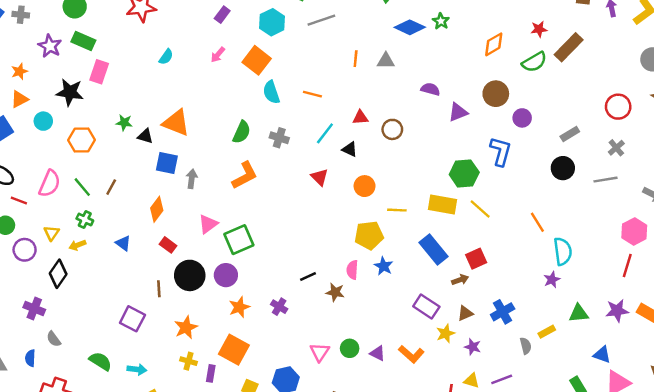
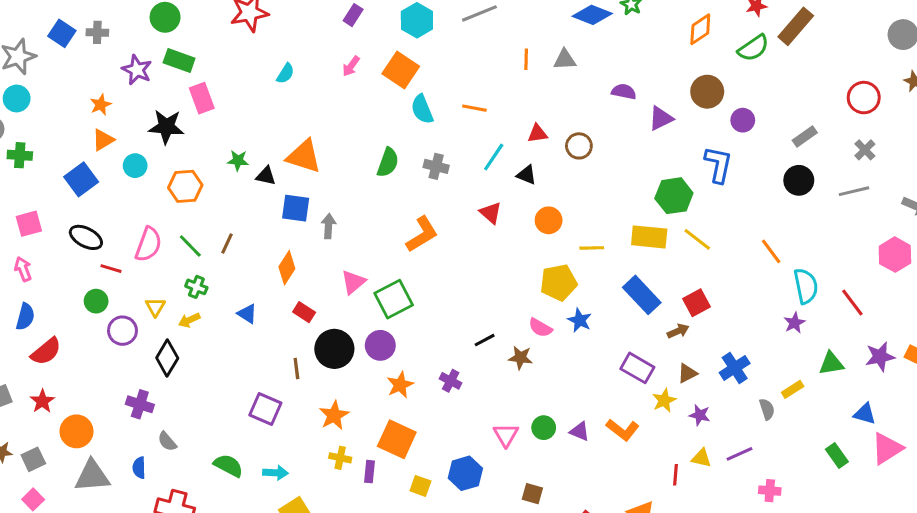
pink rectangle: (99, 72) -> (202, 98), turned -35
orange L-shape: (245, 175) -> (422, 234), moved
red line: (627, 266) -> (852, 303), moved, turned -50
pink semicircle: (352, 270) -> (540, 328), turned -60

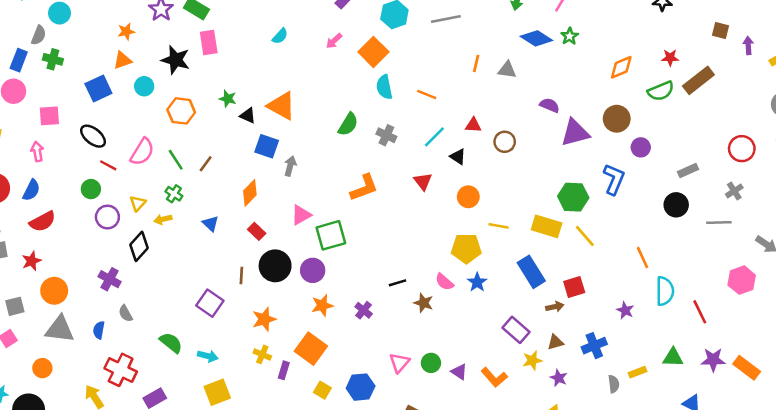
purple triangle: (661, 118) -> (575, 133), size x1.4
purple star: (794, 323) -> (625, 310), moved, turned -30

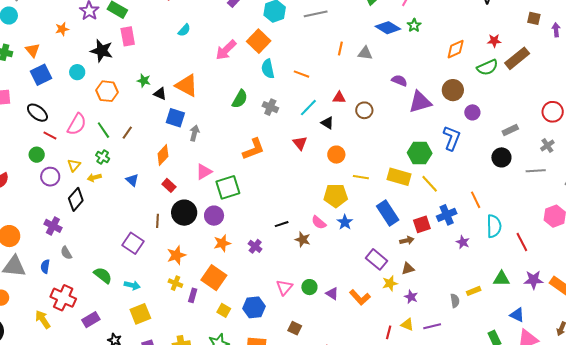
pink arrow: (334, 41) -> (226, 50), moved, size x1.6
orange triangle: (122, 60) -> (33, 50), moved, turned -49
blue cross: (594, 346) -> (447, 215), moved

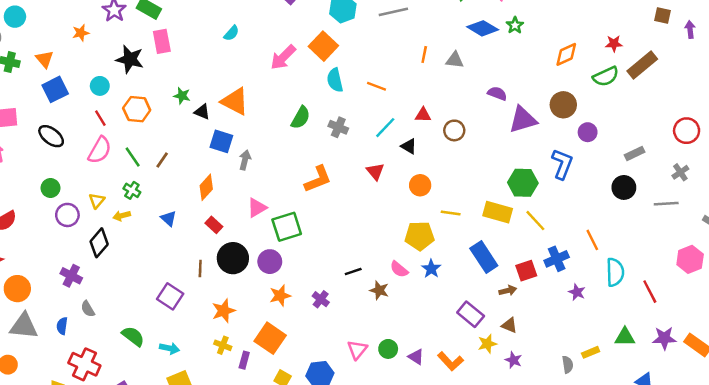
red line: (50, 135) -> (100, 118), moved, turned 32
brown triangle: (408, 269) -> (509, 325), turned 40

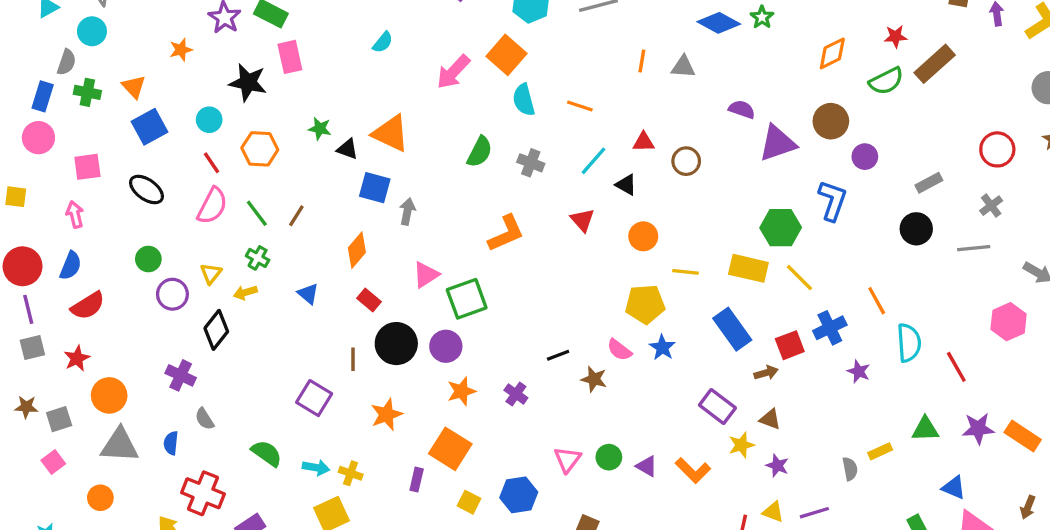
yellow cross: (223, 345) -> (351, 473), moved

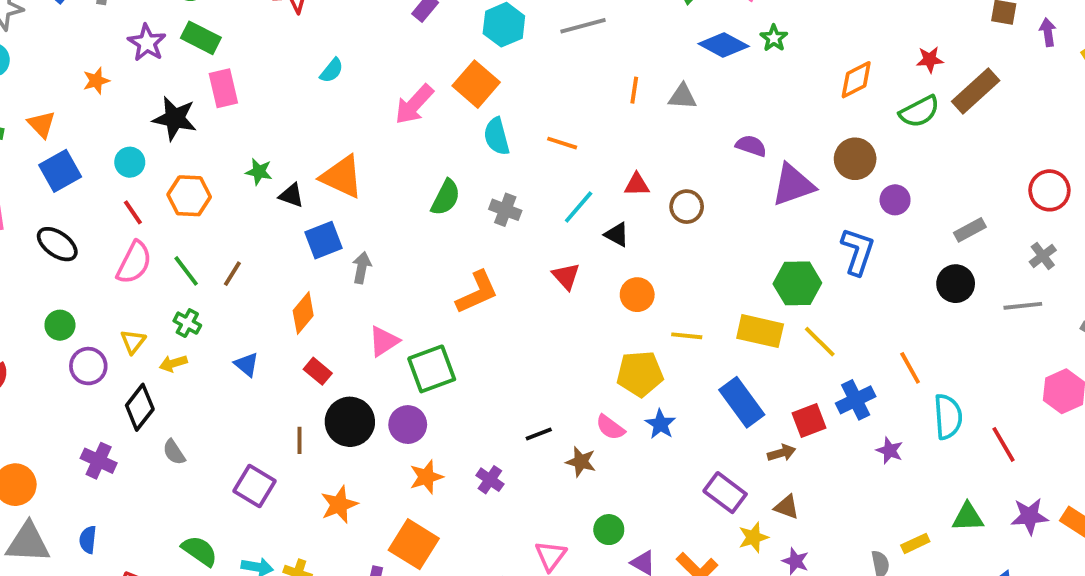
blue square: (375, 188) -> (323, 240), turned -36
gray semicircle: (205, 419) -> (174, 452), moved
green circle: (609, 457) -> (609, 530), moved

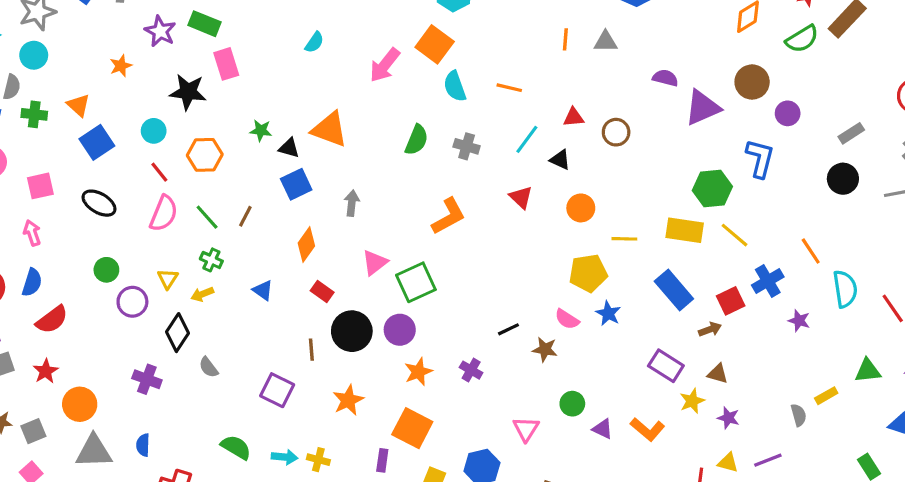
blue square: (323, 240) -> (296, 184), moved

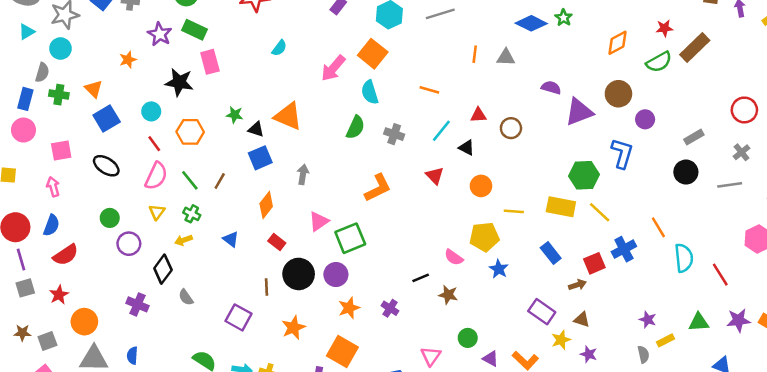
cyan semicircle: (455, 86) -> (370, 92), moved
yellow triangle: (168, 279) -> (157, 212), moved
blue rectangle: (674, 290) -> (551, 253), size x0.7
pink semicircle: (567, 319) -> (454, 257), moved
purple star: (799, 321) -> (648, 320), moved

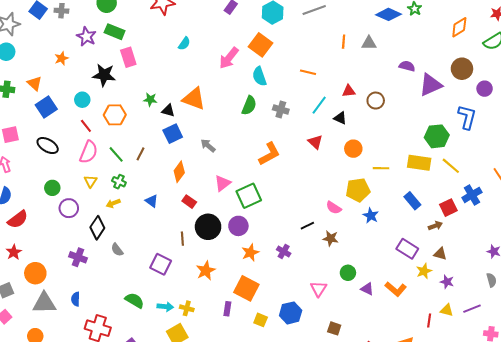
gray arrow: (303, 174) -> (208, 146), turned -56

